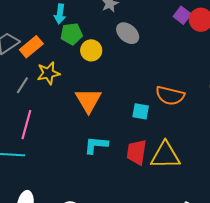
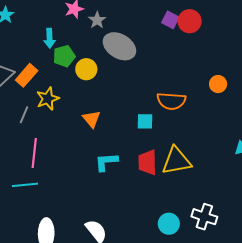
gray ellipse: (128, 33) -> (119, 46), size x1.4
orange triangle: (88, 100) -> (92, 119), size x0.7

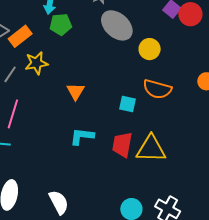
yellow circle: (86, 69) -> (150, 49), moved

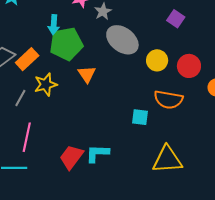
red circle: (190, 14) -> (189, 66), moved
green pentagon: (61, 24) -> (66, 44), size x1.5
orange triangle: (76, 91) -> (87, 74), moved
red trapezoid: (122, 145) -> (71, 157), moved, turned 32

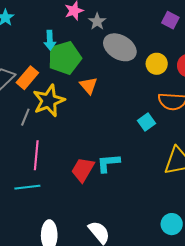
yellow star: (46, 84) -> (49, 101), size x1.4
cyan square: (140, 117) -> (146, 122), turned -36

